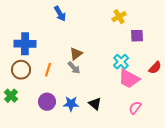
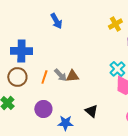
brown triangle: (76, 54) -> (72, 76), moved, turned 32
gray arrow: (74, 68) -> (60, 75), moved
blue star: (71, 104) -> (65, 123), moved

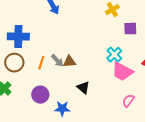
black triangle: (91, 111) -> (83, 88), moved

